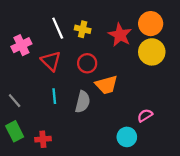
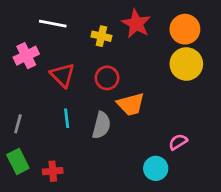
white line: (58, 28) -> (53, 24), moved, turned -55
red star: (120, 35) -> (136, 24), moved
gray line: (15, 101) -> (18, 124), turned 56

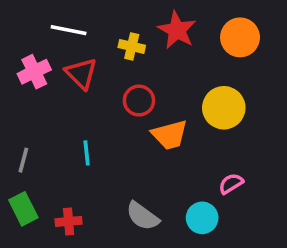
yellow circle: (186, 64) -> (224, 108), moved
red triangle: (62, 75) -> (81, 73), moved
gray semicircle: (101, 125) -> (143, 216), moved, turned 112

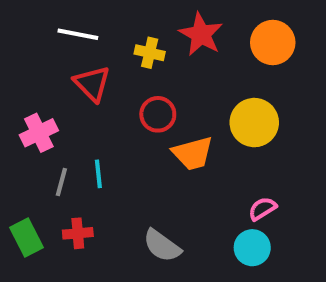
pink cross: (34, 72) -> (39, 133), moved
gray line: (23, 160) -> (61, 182), moved
cyan circle: (202, 218) -> (252, 248), moved
red cross: (69, 221) -> (78, 233), moved

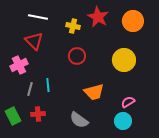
red triangle: (92, 84) -> (34, 41), moved
orange trapezoid: (193, 153) -> (94, 92), moved

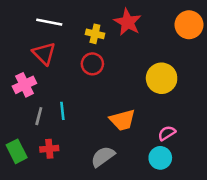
orange circle: (133, 21) -> (189, 25), moved
red circle: (77, 56) -> (92, 64), moved
gray semicircle: (79, 120) -> (103, 157), turned 108

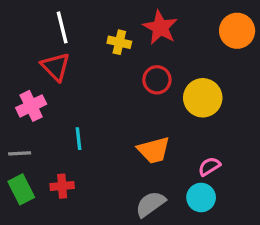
white line: (49, 22) -> (62, 27), turned 65
red circle: (92, 64) -> (157, 80), moved
gray line: (39, 116) -> (20, 153), moved, turned 72
gray semicircle: (103, 157) -> (150, 204), moved

